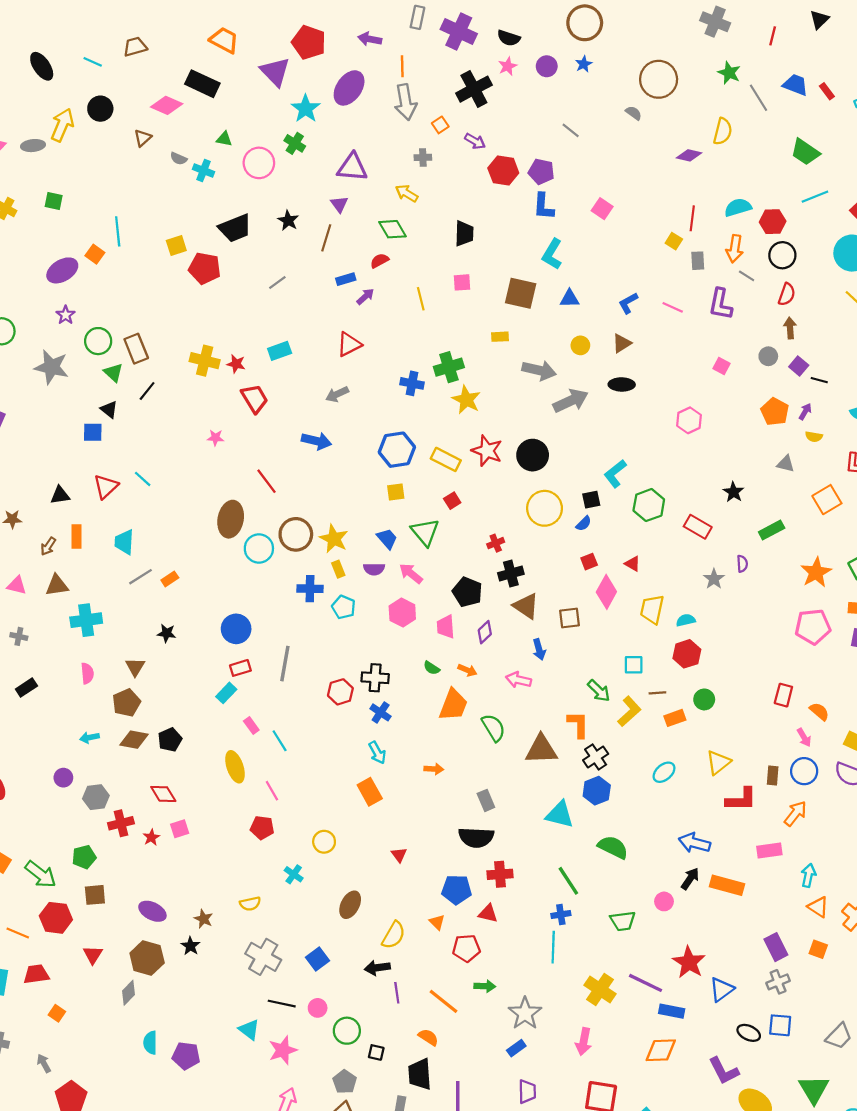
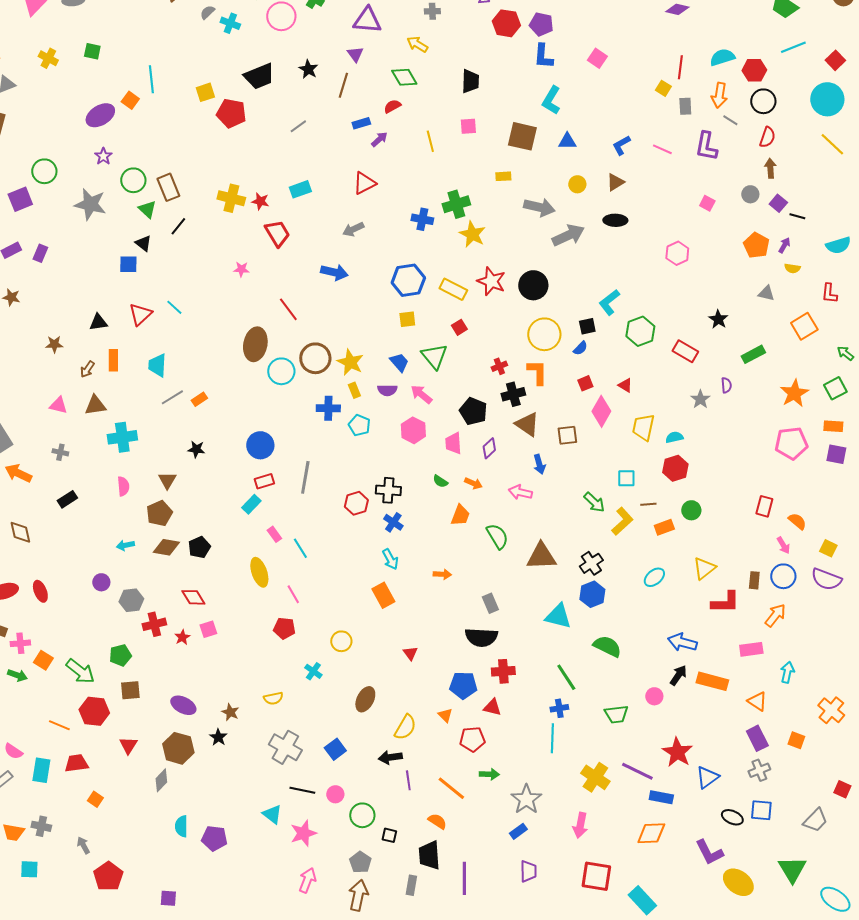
gray semicircle: (179, 159) -> (207, 12), turned 112
orange trapezoid: (453, 705) -> (460, 515), size x0.7
orange L-shape: (578, 724) -> (537, 372), moved
orange triangle: (818, 907) -> (757, 701), moved

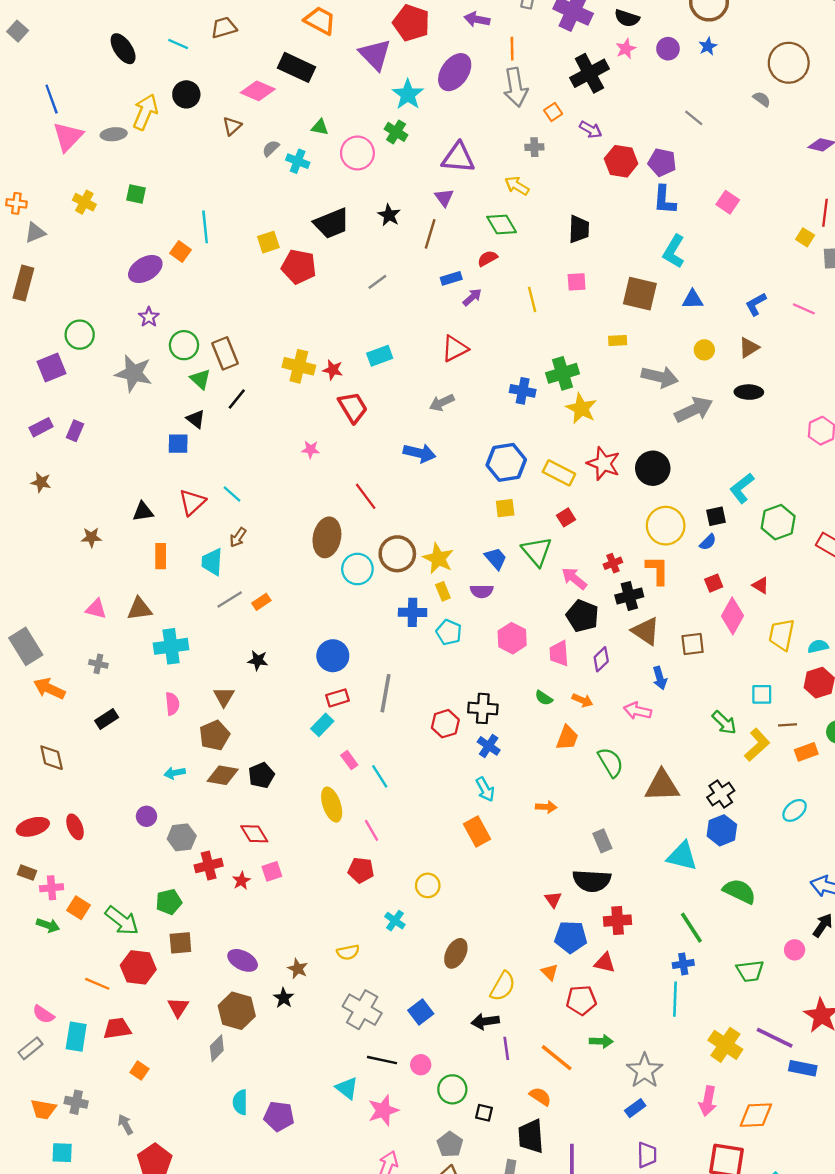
brown arrow: (87, 369) -> (238, 537), moved
pink arrow: (421, 394) -> (574, 578), moved
red triangle: (410, 653) -> (553, 899), moved
orange diamond: (651, 833) -> (756, 1115), moved

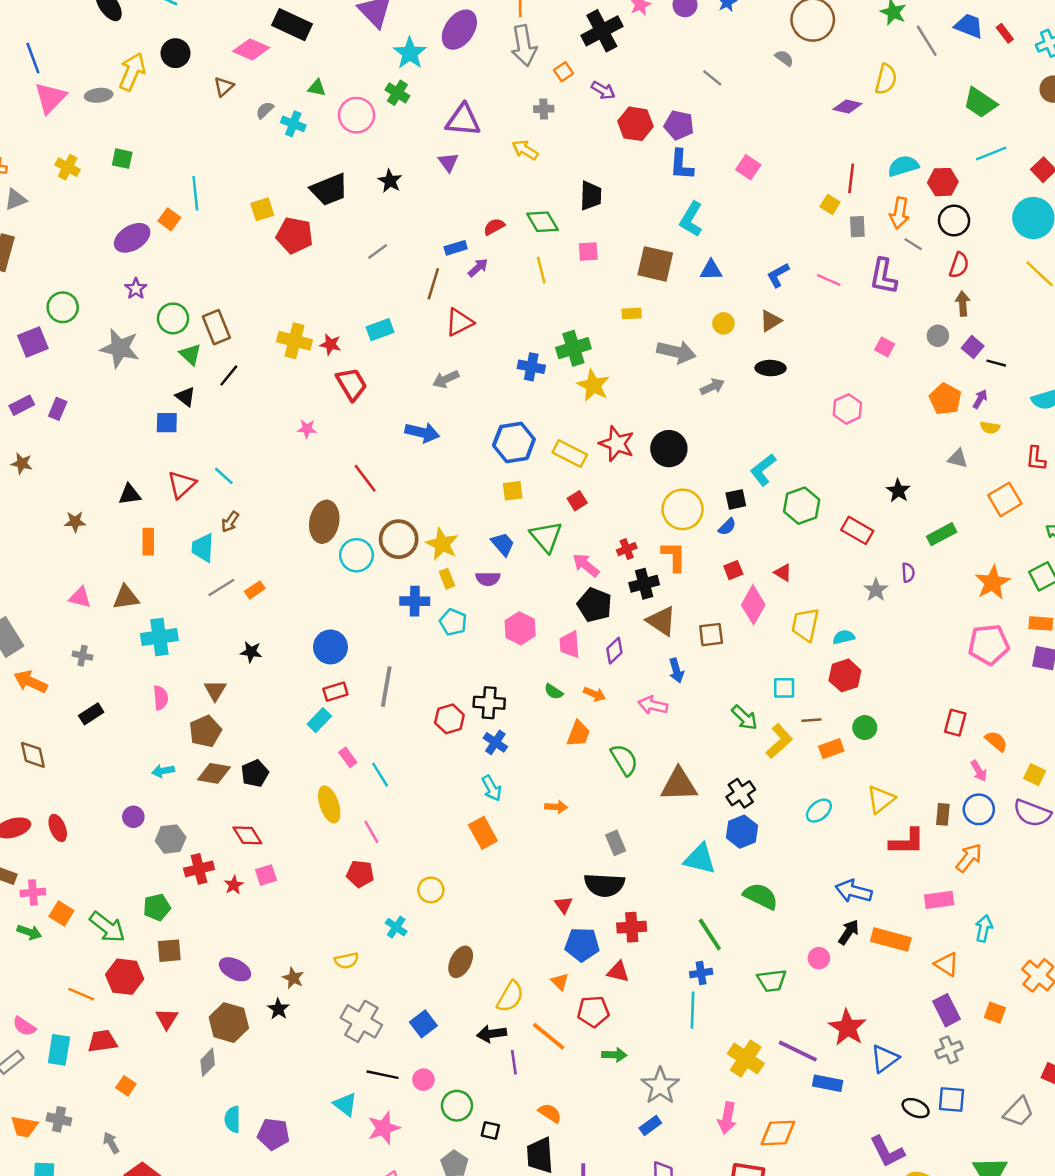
green diamond: (502, 224) -> (542, 222), moved
brown line: (430, 234) -> (433, 284), moved
gray arrow: (694, 410) -> (712, 387), size x0.6
orange line: (557, 1058) -> (549, 1036), moved

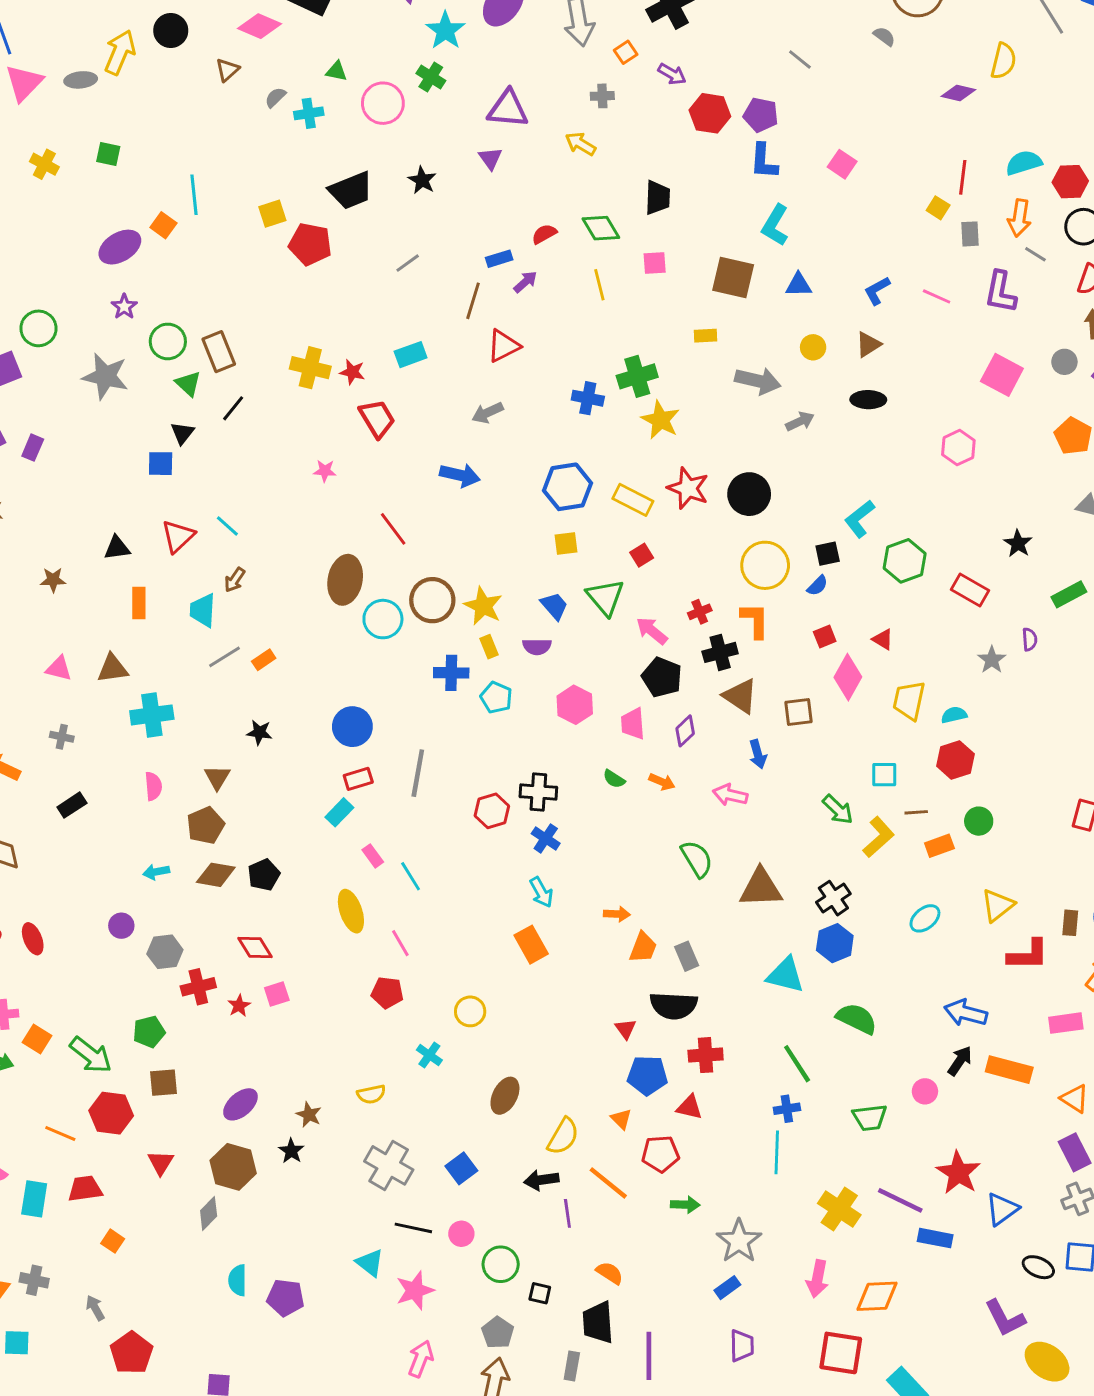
cyan cross: (293, 124) -> (309, 113), turned -30
pink square: (885, 347) -> (1002, 375), size x1.8
black triangle: (185, 397) -> (182, 433), turned 30
orange trapezoid: (578, 734) -> (643, 947), moved
purple ellipse: (235, 969) -> (240, 1104), turned -68

